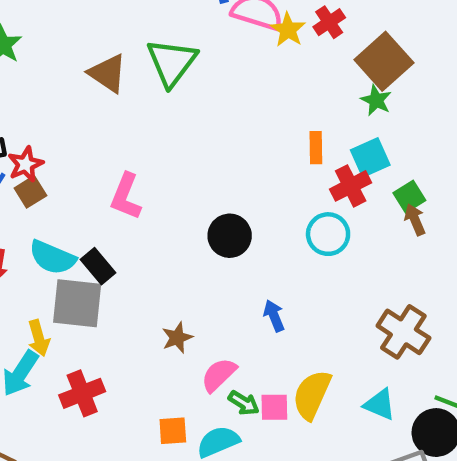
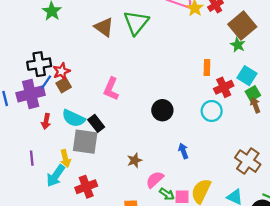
cyan square: (370, 158) -> (247, 76), moved, turned -36

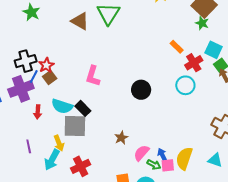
orange rectangle: (207, 68) -> (177, 47), turned -40
blue arrow: (183, 151) -> (162, 155), moved

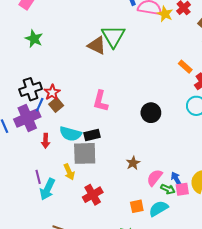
brown triangle: (80, 21) -> (97, 45), moved
black rectangle: (83, 108) -> (92, 135), turned -56
cyan arrow: (52, 160) -> (47, 189), moved

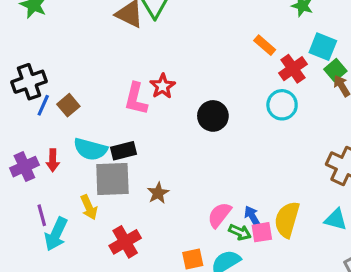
red star: (52, 92) -> (163, 86), moved
purple cross: (27, 118) -> (24, 167), moved, size x0.7
brown star: (133, 163) -> (158, 193), moved

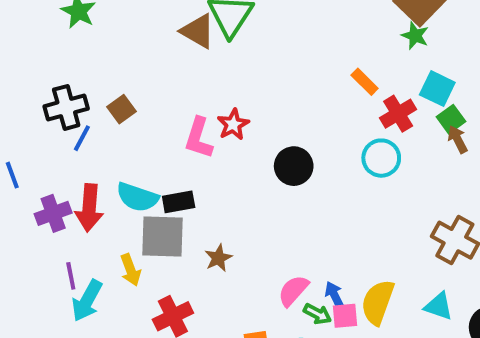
brown square: (68, 105) -> (121, 109), moved
red arrow: (53, 160) -> (89, 208), size x1.6

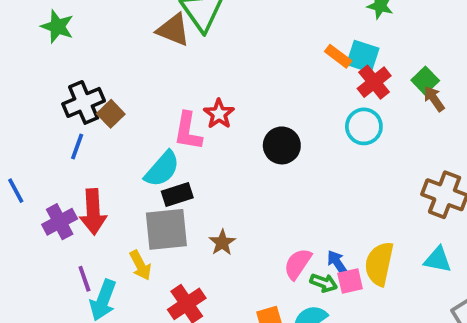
cyan square: (437, 89) -> (363, 56), moved
black cross: (66, 107) -> (84, 102), moved
cyan semicircle: (137, 197) -> (162, 169), moved, turned -60

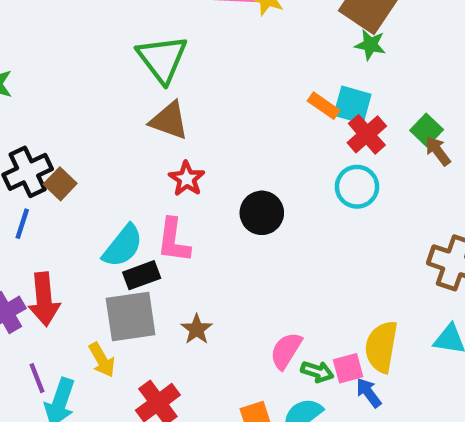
brown triangle: (173, 30) -> (169, 121), moved
pink L-shape: (188, 131) -> (173, 240), moved
blue arrow: (337, 263) -> (369, 393), moved

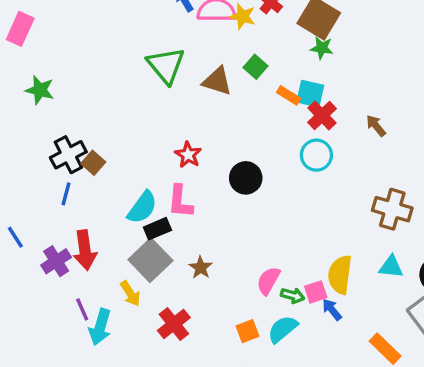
brown triangle: (169, 121) -> (217, 81), moved
green square: (427, 130) -> (255, 67), moved
gray square: (131, 316) -> (150, 260), turned -33

